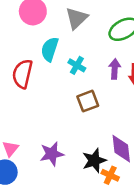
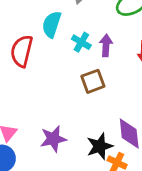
purple arrow: (115, 69) -> (106, 45), moved

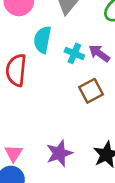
purple arrow: (106, 45) -> (99, 53), turned -50

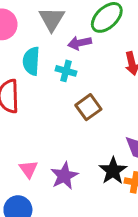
purple arrow: (99, 53) -> (80, 43), moved, turned -40
pink triangle: (14, 153) -> (28, 169), moved

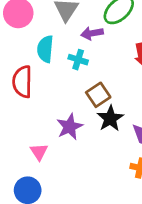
black star: (113, 171) -> (110, 118), moved
purple star: (64, 176) -> (70, 127), moved

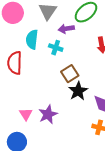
purple star: (70, 127) -> (48, 114), moved

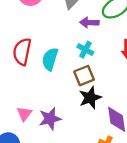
cyan semicircle: (32, 39) -> (50, 59), moved
cyan cross: (56, 48) -> (85, 50), moved

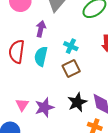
purple arrow: (89, 23) -> (41, 29), moved, turned 105
black star: (90, 98) -> (77, 102), moved

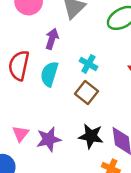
brown square: (71, 69) -> (87, 92), turned -30
black star: (77, 102) -> (91, 136), turned 30

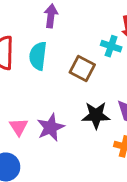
purple arrow: (52, 39) -> (51, 16), moved
cyan cross: (88, 64) -> (111, 46), moved

